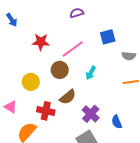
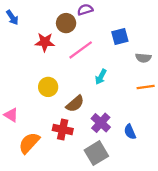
brown circle: (60, 70) -> (66, 23), moved
yellow circle: (31, 82) -> (48, 87), moved
red cross: (46, 111) -> (63, 129), moved

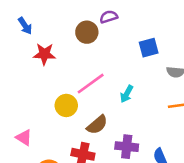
red star: (45, 42) -> (44, 54), moved
pink line: (81, 50) -> (91, 84), moved
purple cross: (101, 123) -> (127, 147), turned -36

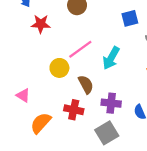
cyan arrow: (127, 94) -> (111, 58), size x1.5
brown semicircle: (97, 125) -> (86, 84), turned -78

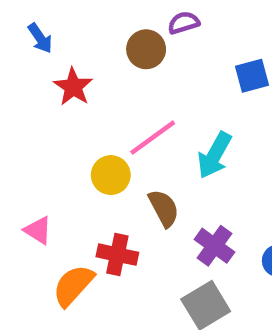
red star: (41, 24) -> (73, 87), turned 30
purple cross: (111, 103) -> (215, 246), turned 30
red cross: (74, 110) -> (117, 255), moved

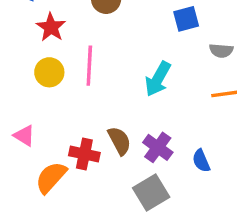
pink line: (153, 138) -> (89, 66), moved, turned -51
yellow circle: (111, 175) -> (49, 72), moved
brown semicircle: (164, 208) -> (119, 141), moved

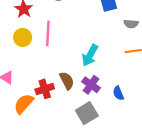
cyan arrow: (158, 79) -> (90, 55), moved
red cross: (84, 154) -> (45, 89), turned -30

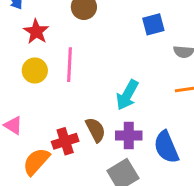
purple cross: (91, 85) -> (129, 136), turned -36
blue semicircle: (118, 93) -> (166, 147), size x1.6

